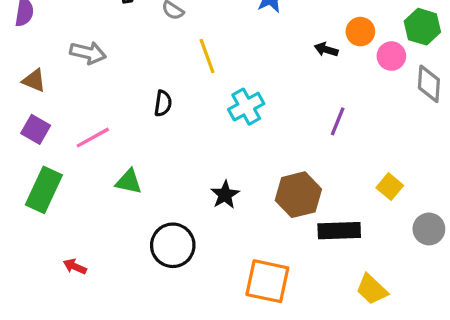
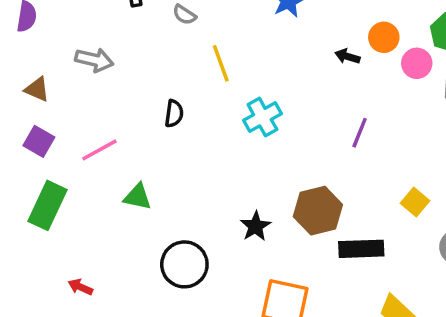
black star: (225, 195) -> (256, 226), moved

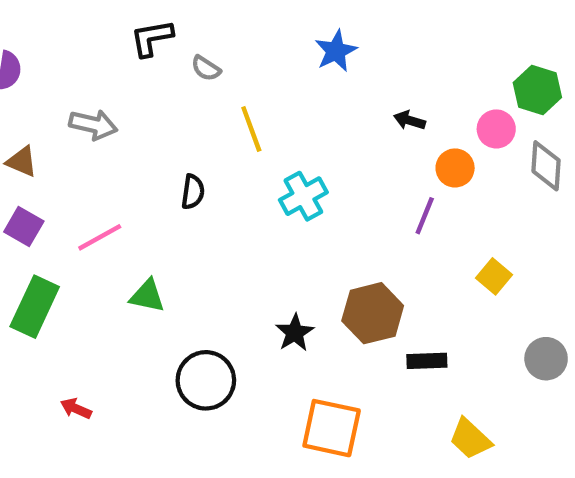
orange circle: (384, 37) -> (455, 168), moved
yellow square: (415, 202) -> (494, 276), moved
black rectangle: (361, 249) -> (427, 361), size x0.7

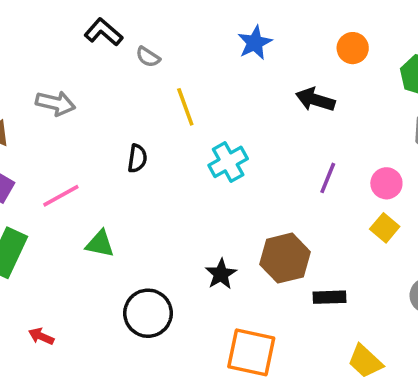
black L-shape: (152, 38) -> (103, 32), turned 51
black arrow: (410, 120) -> (315, 100), size x1.5
pink circle: (496, 129) -> (386, 183), moved
orange circle: (455, 168) -> (353, 48), moved

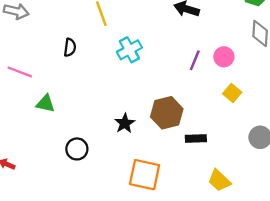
pink circle: (386, 183) -> (224, 57), moved
pink line: (61, 196) -> (20, 72), turned 50
black circle: (148, 313) -> (77, 149), size x0.7

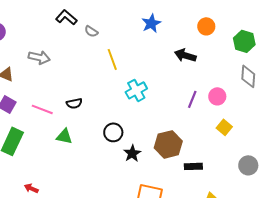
black semicircle: (70, 47) -> (74, 103), moved, turned 70
black circle: (77, 149) -> (113, 132), moved

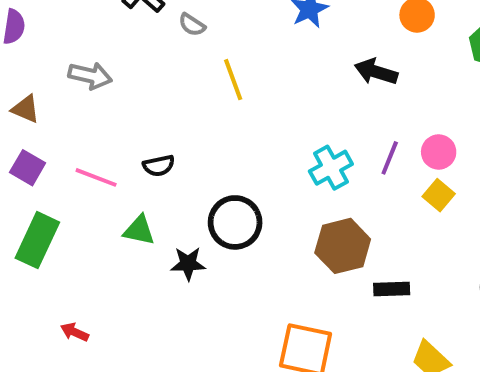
cyan cross: (136, 90) -> (331, 168), moved
yellow square: (224, 127) -> (439, 195), moved
black circle: (113, 132) -> (235, 222), size x1.4
black star: (132, 153) -> (188, 264), moved, turned 30

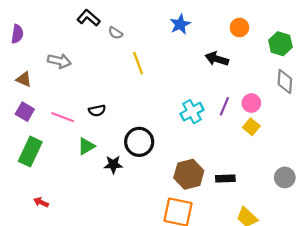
green triangle: (139, 230) -> (86, 146), turned -42
brown hexagon: (343, 246) -> (189, 174), moved
red arrow: (75, 332) -> (41, 202), moved

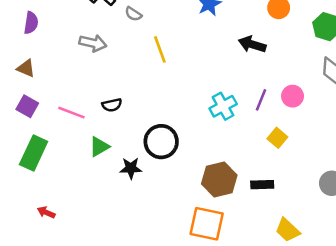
purple semicircle: (17, 34) -> (31, 23), moved
gray arrow: (59, 61) -> (93, 43), moved
yellow square: (251, 127) -> (277, 138), moved

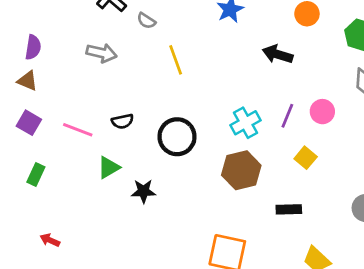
purple semicircle: (31, 23) -> (33, 47), moved
black circle: (161, 142) -> (177, 137), moved
green rectangle: (34, 153) -> (36, 174), size x0.6
brown hexagon: (219, 180) -> (241, 170), moved

